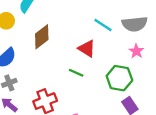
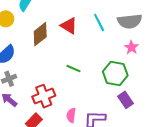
cyan line: (103, 25) -> (99, 22), turned 30
red triangle: (87, 49) -> (69, 26), moved

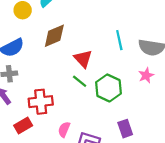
red triangle: (69, 26) -> (83, 59), moved
green hexagon: (115, 74) -> (108, 88), moved

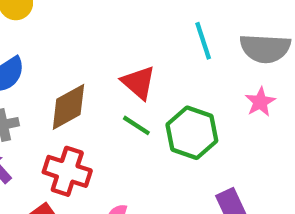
brown diamond: (54, 36) -> (68, 107), moved
red cross: (41, 102) -> (67, 171), turned 30

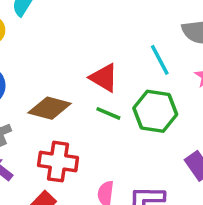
cyan line: (203, 41) -> (160, 60), moved
brown diamond: (68, 107) -> (50, 108), turned 54

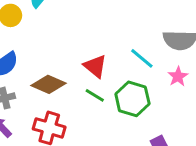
cyan line: (160, 60) -> (142, 58), turned -30

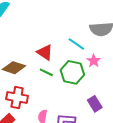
pink star: (178, 76) -> (94, 61), moved

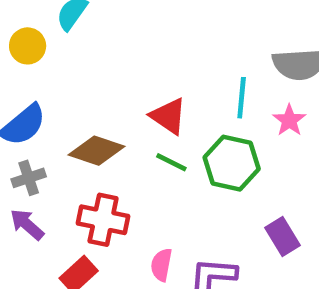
cyan line: (76, 44) -> (242, 98), turned 60
pink star: (94, 61) -> (289, 120), moved

